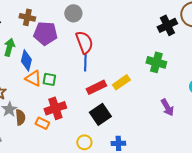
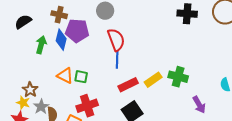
black cross: (167, 25) -> (187, 14), moved, turned 30
blue diamond: (26, 60) -> (61, 40), moved
green cross: (156, 62) -> (178, 77), moved

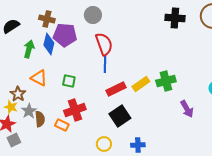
orange triangle: (65, 76) -> (39, 78), moved
green cross: (178, 77) -> (166, 81), turned -30

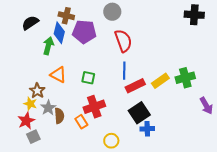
blue diamond: (49, 44) -> (59, 33), moved
blue line: (105, 64) -> (124, 71), moved
orange rectangle: (62, 125) -> (81, 122), turned 32
yellow circle: (104, 144) -> (111, 141), moved
blue cross: (138, 145) -> (147, 129), moved

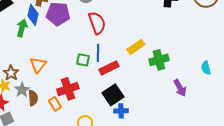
orange triangle: (58, 75) -> (38, 65), moved, turned 42
green square: (88, 78) -> (83, 60), moved
yellow rectangle: (160, 81) -> (136, 47), moved

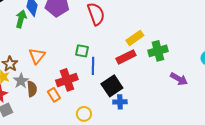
blue line: (98, 53) -> (93, 66), moved
red rectangle: (109, 68) -> (126, 57), moved
purple arrow: (180, 88) -> (179, 79), turned -30

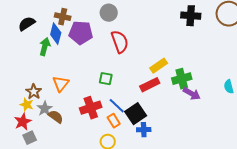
blue line: (93, 66) -> (117, 106), moved, turned -48
purple arrow: (179, 79) -> (192, 94), moved
brown semicircle: (32, 89) -> (56, 117), turned -49
orange rectangle: (54, 95) -> (114, 121), moved

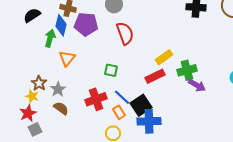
orange triangle: (61, 84) -> (67, 58), moved
gray star: (45, 109) -> (58, 89), moved
blue cross: (144, 130) -> (149, 121), size x1.6

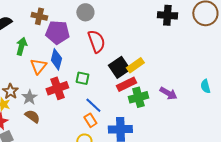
blue diamond: (61, 25) -> (56, 59), moved
green cross: (187, 70) -> (138, 97), moved
red cross: (96, 99) -> (57, 88), moved
black square: (141, 105) -> (119, 67), moved

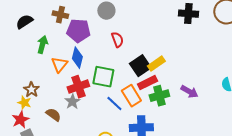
red semicircle: (96, 41) -> (117, 40), size x0.7
green square: (82, 78) -> (103, 77), size x1.6
gray star: (29, 97) -> (72, 102), moved
orange rectangle: (90, 120) -> (131, 96), moved, size x1.5

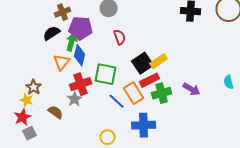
brown cross: (60, 15) -> (63, 12), turned -35
black semicircle: (24, 22) -> (52, 33), moved
green arrow: (42, 45) -> (72, 42), moved

